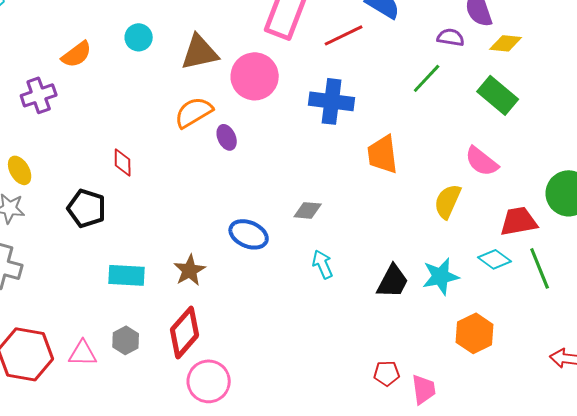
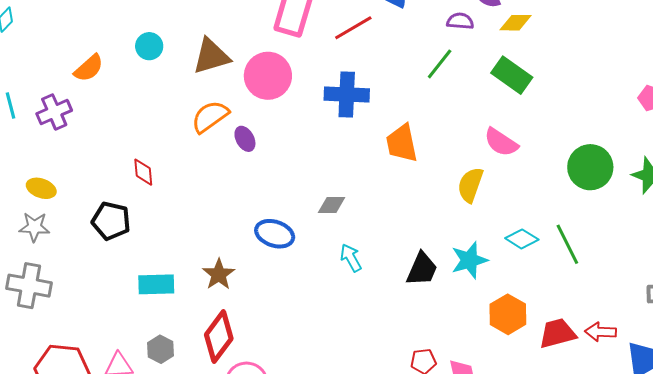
yellow ellipse: (20, 170) -> (41, 188), turned -36
red trapezoid: (519, 221) -> (558, 333), moved

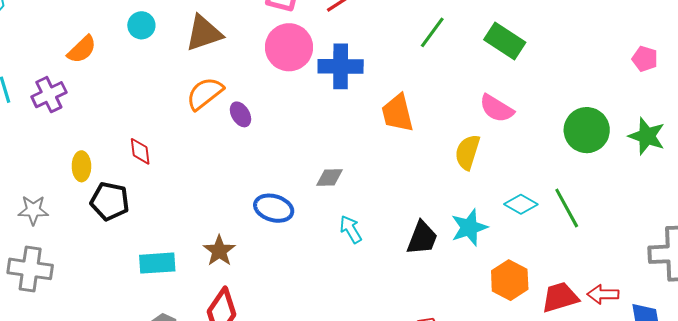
pink circle: (268, 76) -> (289, 47), moved
yellow ellipse: (41, 188) -> (81, 166), moved, turned 72

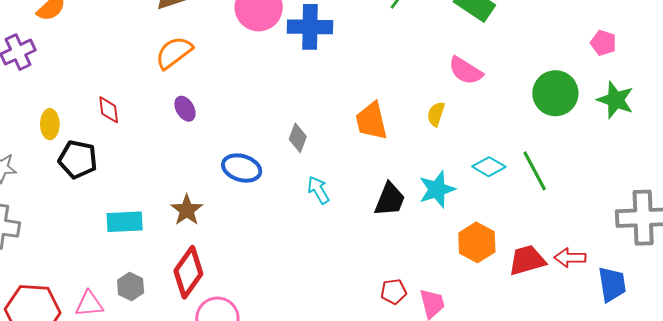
pink pentagon: (645, 59) -> (603, 43), moved
orange trapezoid: (397, 113) -> (371, 121), moved
purple ellipse: (240, 114) -> (185, 109), moved
yellow semicircle: (467, 152) -> (436, 114), size x0.7
gray diamond: (329, 177) -> (298, 138), turned -68

